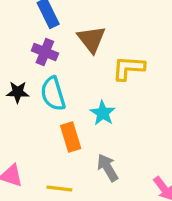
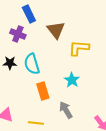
purple cross: (45, 52) -> (18, 34), moved
cyan star: (103, 113) -> (72, 80), moved

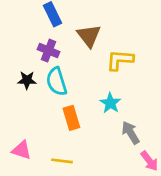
purple cross: (18, 34) -> (48, 51), moved
gray arrow: (66, 110) -> (131, 133), moved

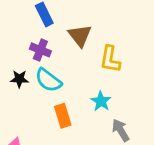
yellow L-shape: (120, 60) -> (110, 59), turned -84
cyan semicircle: (57, 82) -> (48, 80), turned -36

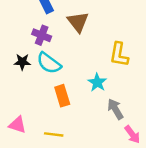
yellow L-shape: (110, 59) -> (119, 55), moved

